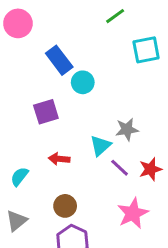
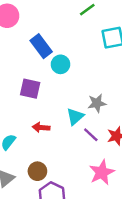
purple square: (46, 112) -> (30, 89), turned 30
brown circle: (65, 206) -> (37, 171), moved

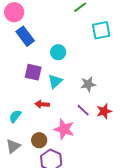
blue rectangle: (41, 46) -> (25, 36), moved
cyan triangle: (75, 117) -> (55, 81), moved
pink star: (102, 172) -> (64, 129), moved, turned -30

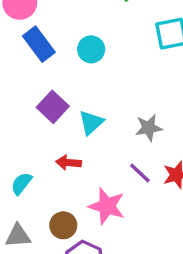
cyan circle: (58, 52) -> (91, 49), moved
purple square: (33, 72) -> (53, 107), turned 30
gray triangle: (13, 146) -> (18, 236), turned 35

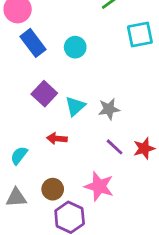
gray star: (149, 128) -> (109, 109), moved
pink star: (107, 206) -> (99, 186), moved

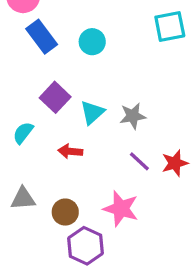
cyan semicircle: (19, 155) -> (23, 133), moved
gray triangle: (16, 198) -> (23, 199), moved

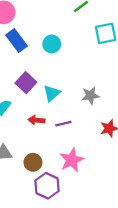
gray star: (133, 116) -> (90, 96), moved
purple line: (139, 161) -> (63, 124), moved, turned -56
pink star: (121, 209) -> (72, 160), turned 30

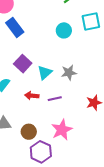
cyan circle: (52, 44) -> (64, 30), moved
gray star: (90, 96) -> (69, 73), moved

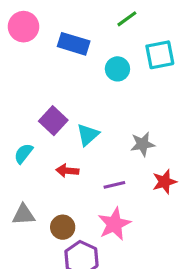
blue rectangle: (15, 27) -> (74, 44), moved, turned -36
gray star: (69, 73) -> (143, 144), moved
purple line: (55, 99) -> (114, 185), moved

